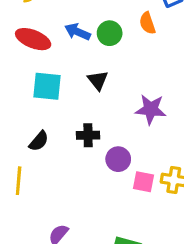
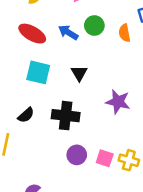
green circle: (110, 33) -> (94, 26), moved
black cross: (88, 135) -> (66, 116), size x1.5
purple circle: (118, 159) -> (77, 155), moved

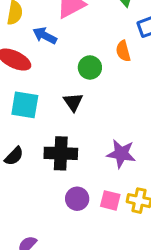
green circle: (94, 26) -> (90, 67), moved
blue arrow: (68, 32) -> (45, 36), moved
purple star: (118, 102) -> (121, 154), moved

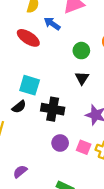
black triangle: (73, 102) -> (82, 78), moved
cyan square: (25, 105) -> (30, 85), moved

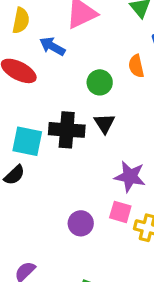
black cross: (53, 109) -> (67, 130), moved
pink square: (84, 147) -> (120, 212), moved

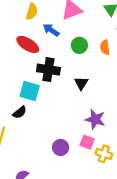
green circle: (100, 82) -> (79, 45), moved
black cross: (67, 130) -> (48, 70), moved

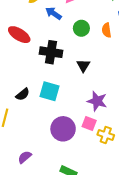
red ellipse: (28, 44) -> (19, 35), moved
cyan square: (30, 91) -> (50, 91), moved
purple circle: (61, 147) -> (63, 129), size x1.5

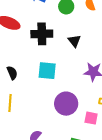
black semicircle: (23, 94) -> (12, 73), moved, turned -64
pink square: (89, 123) -> (91, 118), moved

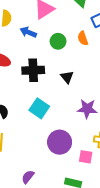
cyan square: (47, 71) -> (39, 108), turned 30

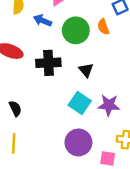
green circle: (58, 41) -> (76, 30), size x1.5
cyan square: (39, 108) -> (80, 103), moved

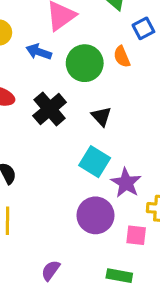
black cross: (48, 63) -> (50, 109), turned -35
purple star: (109, 105) -> (126, 183), moved, turned 30

